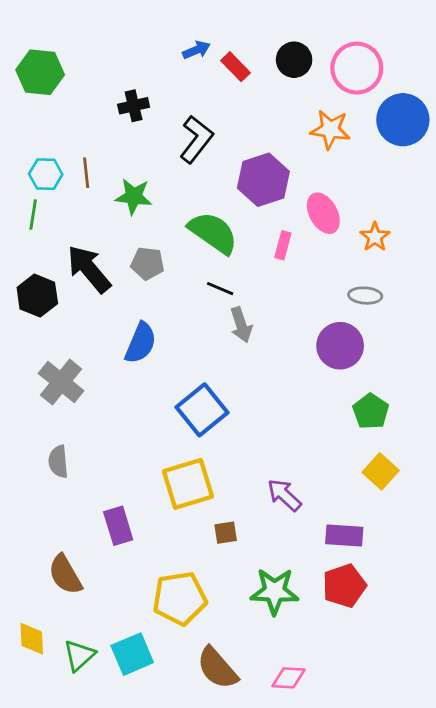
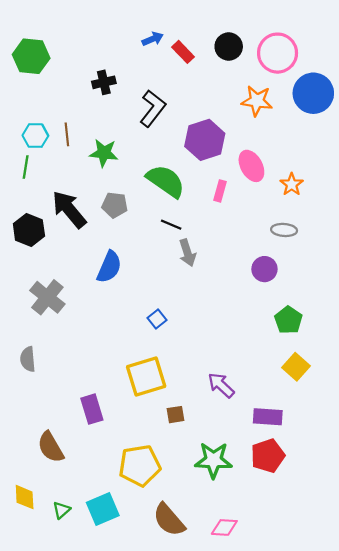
purple circle: (340, 346) -> (264, 269), size x0.7
blue square: (202, 410) -> (157, 319), size x0.5
gray semicircle: (58, 462) -> (28, 359), moved
green triangle: (79, 655) -> (61, 510), size x0.7

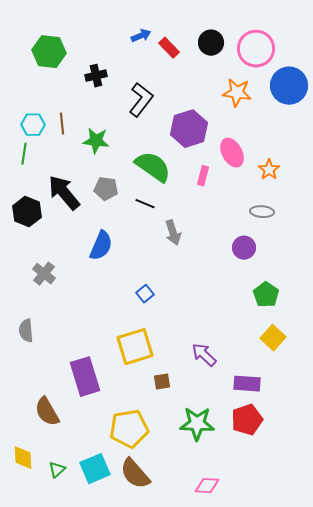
green hexagon: (31, 56) -> (49, 52), moved
black line: (171, 225) -> (145, 204), moved
gray cross: (47, 297) -> (44, 274), size x0.7
purple rectangle: (92, 409) -> (85, 377), size x1.4
brown semicircle: (169, 520) -> (135, 474), moved

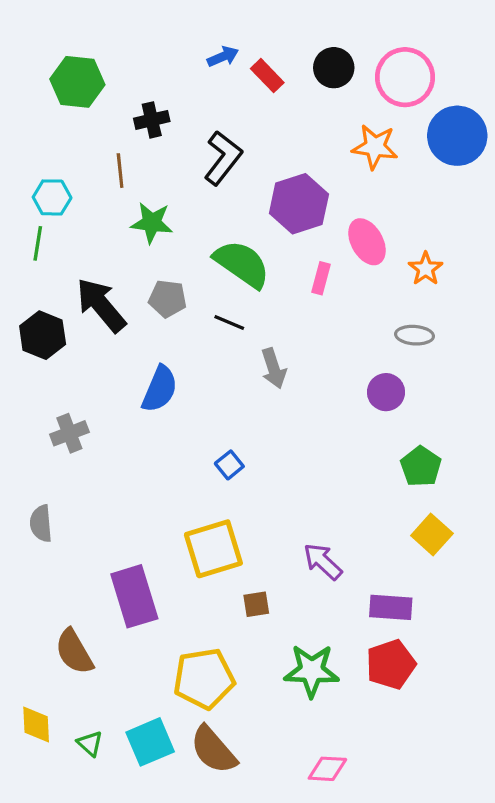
brown line: (62, 124) -> (120, 171), moved
gray cross: (44, 274) -> (69, 433), turned 30
green triangle: (57, 470) -> (90, 744), turned -36

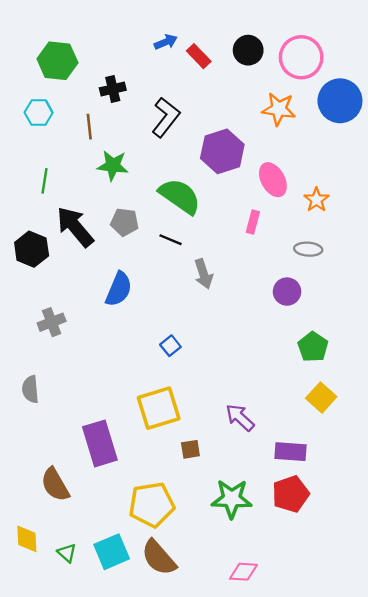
cyan hexagon: (52, 197) -> (39, 113), moved
green line: (38, 243) -> (44, 181), moved
pink rectangle: (321, 278) -> (253, 222), moved

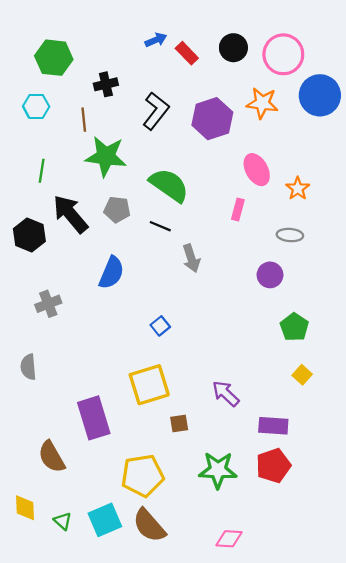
purple hexagon: (222, 151) -> (212, 119), moved
green star: (113, 166) -> (106, 156), size x1.4
yellow square: (321, 397) -> (302, 375), size x0.7

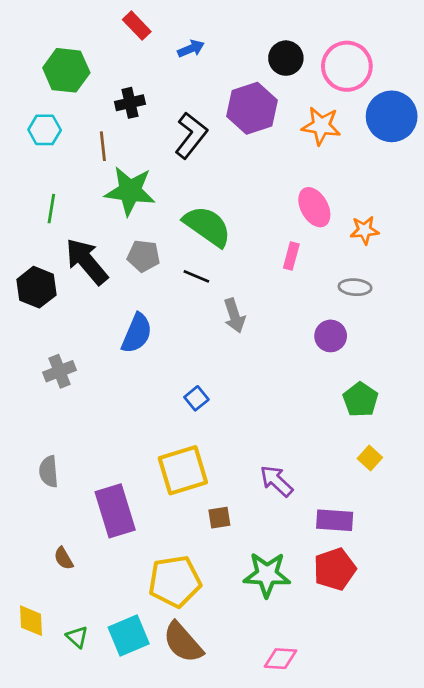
red rectangle: (187, 53) -> (137, 26), moved
purple hexagon: (212, 119) -> (252, 108), moved
orange star: (298, 188) -> (365, 230), turned 30
gray semicircle: (28, 367) -> (49, 472), moved
brown semicircle: (52, 457) -> (64, 558), size x0.6

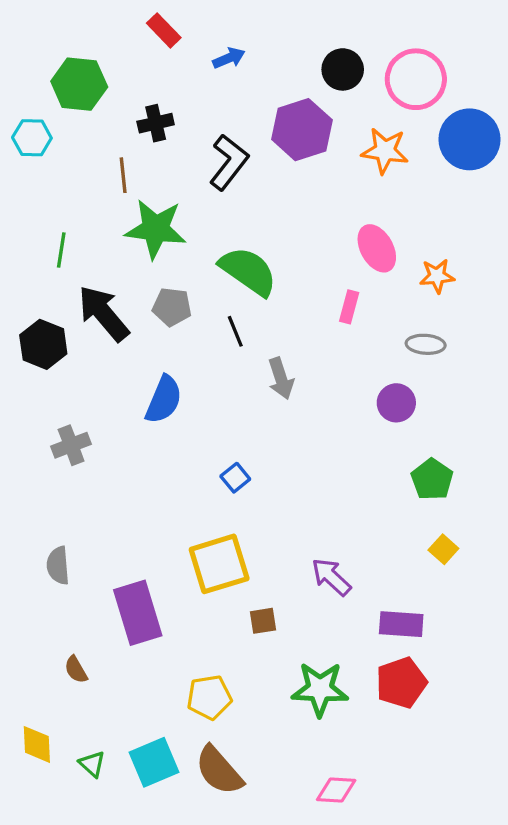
cyan hexagon: (45, 130) -> (32, 138), moved
black line: (196, 276) -> (235, 331), turned 45
yellow pentagon: (175, 581) -> (209, 697), size x0.7

